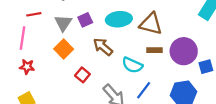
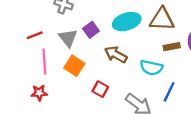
pink line: (23, 38) -> (44, 62), moved

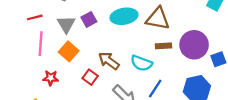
brown arrow: (116, 55) -> (109, 61), moved
red star: (39, 93) -> (51, 78), moved

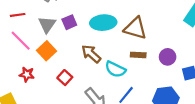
pink line: (41, 44) -> (21, 41), turned -55
purple circle: (194, 45) -> (168, 57), size x0.6
brown arrow: (109, 61) -> (91, 54), moved

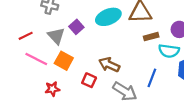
brown arrow: (91, 54) -> (109, 65), moved
cyan semicircle: (115, 69) -> (169, 51), moved

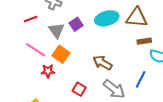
red line: (26, 36) -> (31, 19), moved
red square: (89, 80) -> (79, 89), moved
red star: (52, 89) -> (48, 71), moved

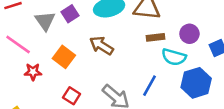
orange square: (61, 54) -> (64, 57), moved
brown arrow: (102, 63) -> (101, 46), moved

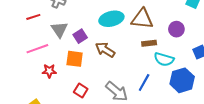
purple square: (70, 14) -> (80, 36), moved
purple circle: (189, 34) -> (176, 29), moved
pink line: (18, 44) -> (37, 49), turned -55
orange square: (64, 57) -> (75, 59), turned -30

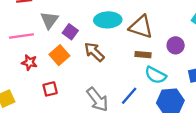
purple square: (80, 36) -> (70, 32), turned -32
orange square: (75, 59) -> (59, 55), turned 30
red square: (81, 91) -> (50, 89), moved, turned 32

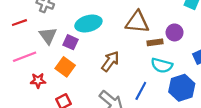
cyan ellipse: (108, 20) -> (88, 24), moved
brown arrow: (94, 52) -> (110, 61), moved, turned 95
brown rectangle: (143, 55) -> (155, 42), moved

